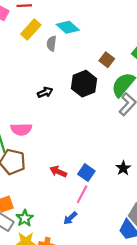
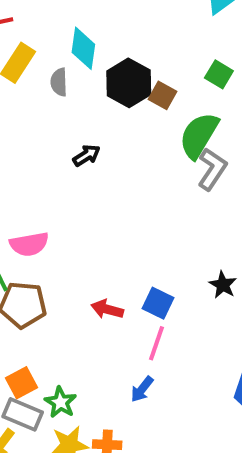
cyan diamond: (68, 27) -> (83, 48), turned 65
black hexagon: (84, 84) -> (129, 83), moved
black arrow: (45, 92) -> (87, 155), moved

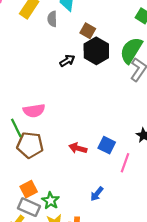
black hexagon: (129, 83) -> (96, 51), moved
brown square: (163, 95) -> (88, 31), moved
pink line: (156, 343) -> (125, 163), moved

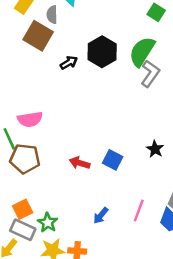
brown square: (88, 31) -> (38, 36), moved, size x1.6
pink line: (125, 163) -> (139, 210), moved

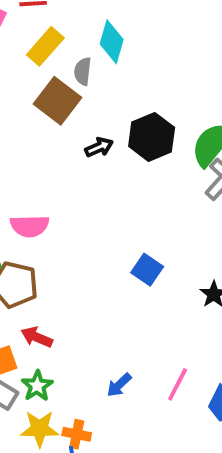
blue square: (113, 160) -> (147, 270), moved
red arrow: (80, 163) -> (37, 337), moved

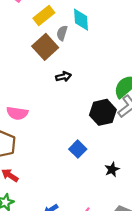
cyan diamond: (112, 42) -> (81, 20), turned -30
black hexagon: (152, 137) -> (103, 112), moved

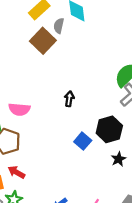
black arrow: (63, 77) -> (69, 99), moved, turned -64
black hexagon: (103, 112) -> (109, 129), moved

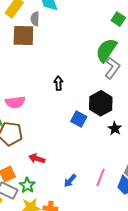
brown square: (43, 41) -> (23, 36), turned -30
red arrow: (16, 172) -> (37, 159), moved

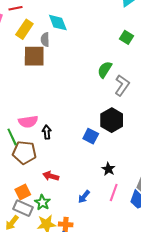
green semicircle: (106, 50) -> (105, 70), moved, size x0.7
black arrow: (58, 83) -> (47, 132), moved
black star: (115, 128) -> (108, 169), moved

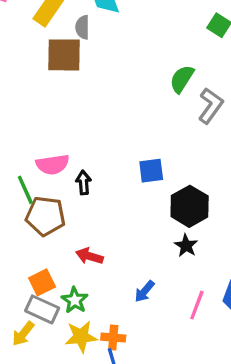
black hexagon: (112, 120) -> (190, 206), moved
blue square: (91, 136) -> (151, 171), moved, turned -35
pink line: (114, 193) -> (197, 305), moved

